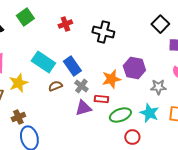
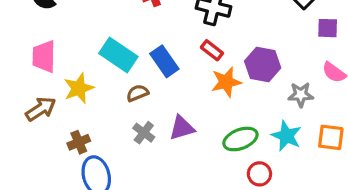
gray cross: (81, 86) -> (144, 133), moved
red rectangle: (101, 99) -> (212, 50), moved, turned 32

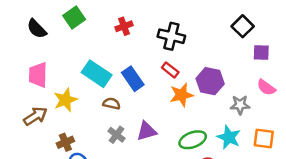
brown semicircle: (137, 93) -> (112, 104), turned 35

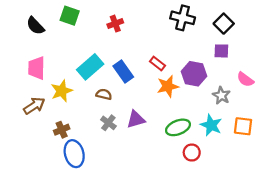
green square: (74, 18) -> (70, 16), turned -36
black cross: (171, 36) -> (183, 18), moved
purple square: (261, 52) -> (221, 51), moved
cyan rectangle: (97, 74) -> (90, 67), turned -75
gray star: (240, 105) -> (221, 95), turned 30

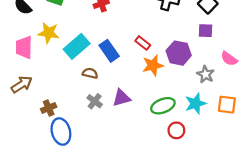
yellow star: (62, 91) -> (49, 33), moved, turned 30
cyan star: (211, 125) -> (195, 103), turned 30

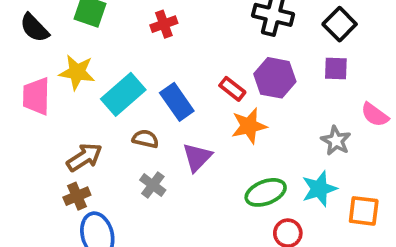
purple hexagon: (179, 53) -> (275, 78), moved
brown arrow: (22, 84) -> (84, 157), moved
purple triangle: (121, 98) -> (197, 157), moved, turned -30
orange square: (227, 105) -> (364, 211), moved

